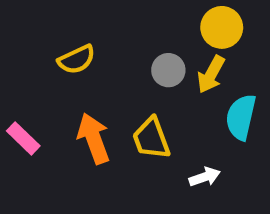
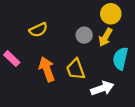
pink rectangle: (23, 138) -> (12, 59), moved
white arrow: (205, 177) -> (102, 88), size x1.5

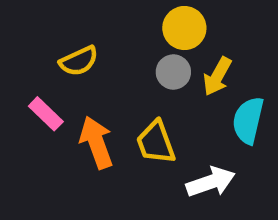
yellow circle: (111, 14) -> (184, 28), moved
pink rectangle: (12, 59) -> (46, 114), moved

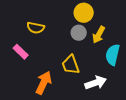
yellow semicircle: (79, 61) -> (36, 28), turned 36
orange arrow: (96, 142) -> (44, 83), moved, turned 45

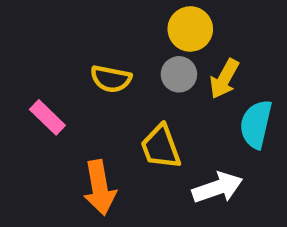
yellow semicircle: (36, 28) -> (111, 79), moved
orange arrow: (44, 83) -> (100, 188), turned 145

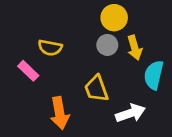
yellow semicircle: (111, 79) -> (50, 48), moved
yellow arrow: (224, 79) -> (135, 48), turned -45

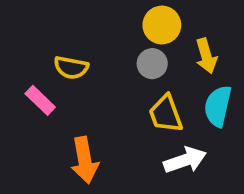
yellow arrow: (135, 48) -> (206, 56), moved
yellow trapezoid: (96, 89) -> (166, 114), moved

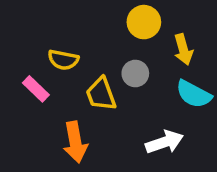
gray circle: (152, 64) -> (135, 74), moved
cyan semicircle: (218, 106) -> (194, 94), turned -75
yellow trapezoid: (166, 114) -> (101, 94), moved

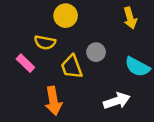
yellow circle: (144, 22) -> (66, 16), moved
yellow arrow: (183, 49) -> (130, 18), moved

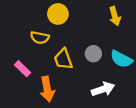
gray circle: (96, 52) -> (93, 54), moved
pink rectangle: (25, 63) -> (22, 69), moved

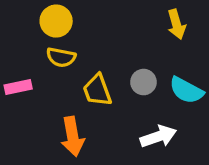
yellow circle: (58, 14) -> (56, 21), moved
pink rectangle: (22, 69) -> (18, 87), moved, turned -56

